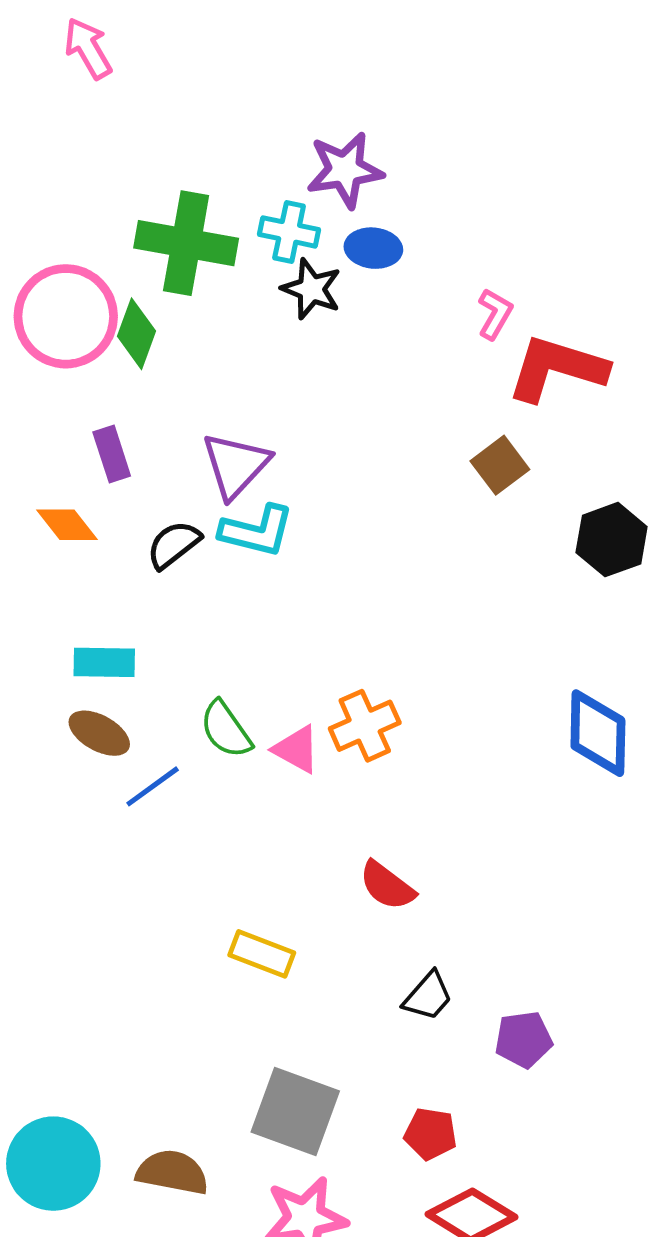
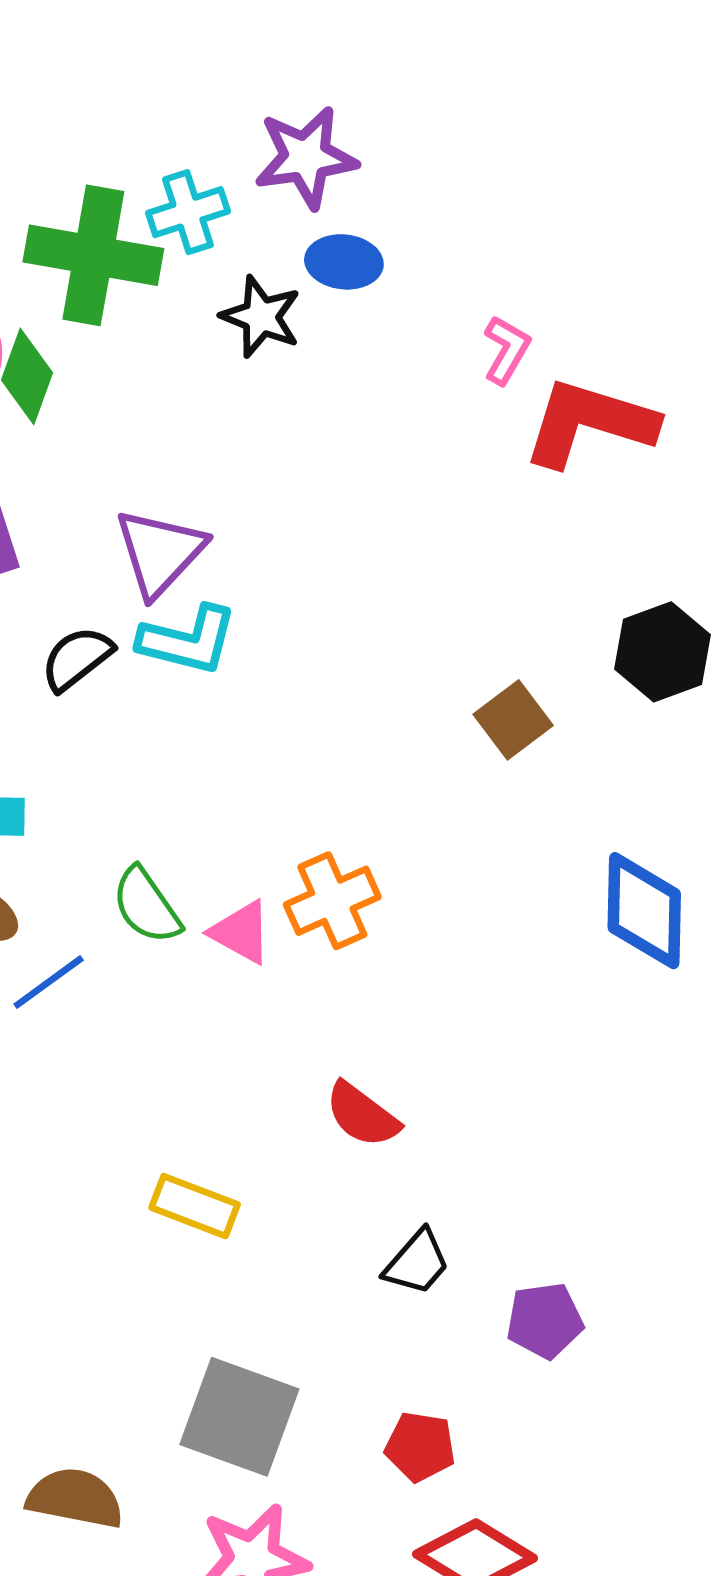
cyan cross: (289, 232) -> (188, 212), moved, turned -30
brown square: (500, 465) -> (513, 720), moved

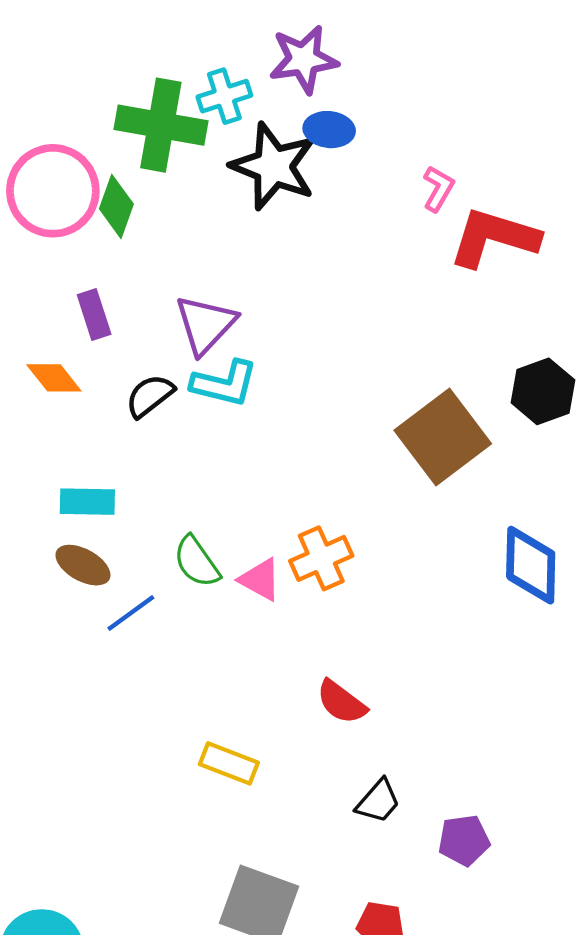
black star: (261, 317) -> (273, 166), size x1.6
brown square: (513, 720) -> (443, 437), size x1.8

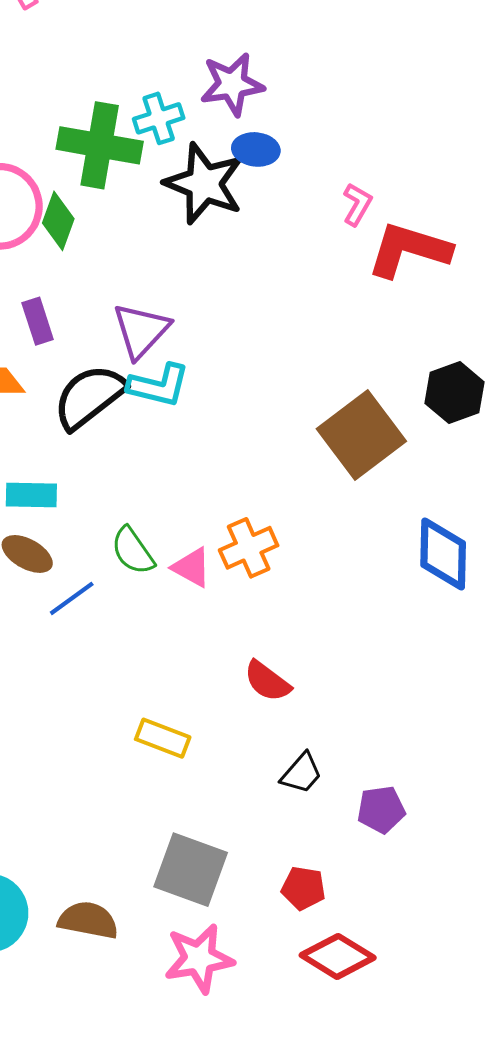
black semicircle: (150, 396) -> (89, 397), size x1.6

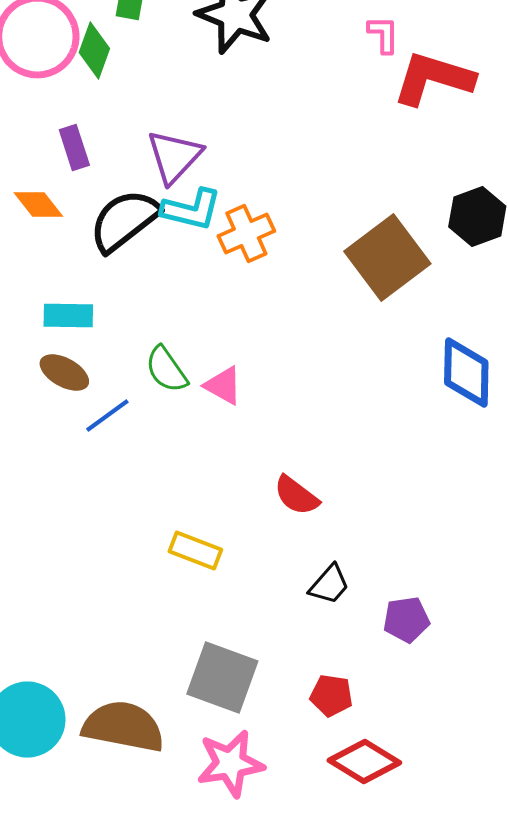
pink L-shape: (357, 204) -> (383, 34), turned -30
orange cross: (249, 548) -> (246, 234), moved
brown semicircle: (88, 920) -> (123, 726), size x1.4

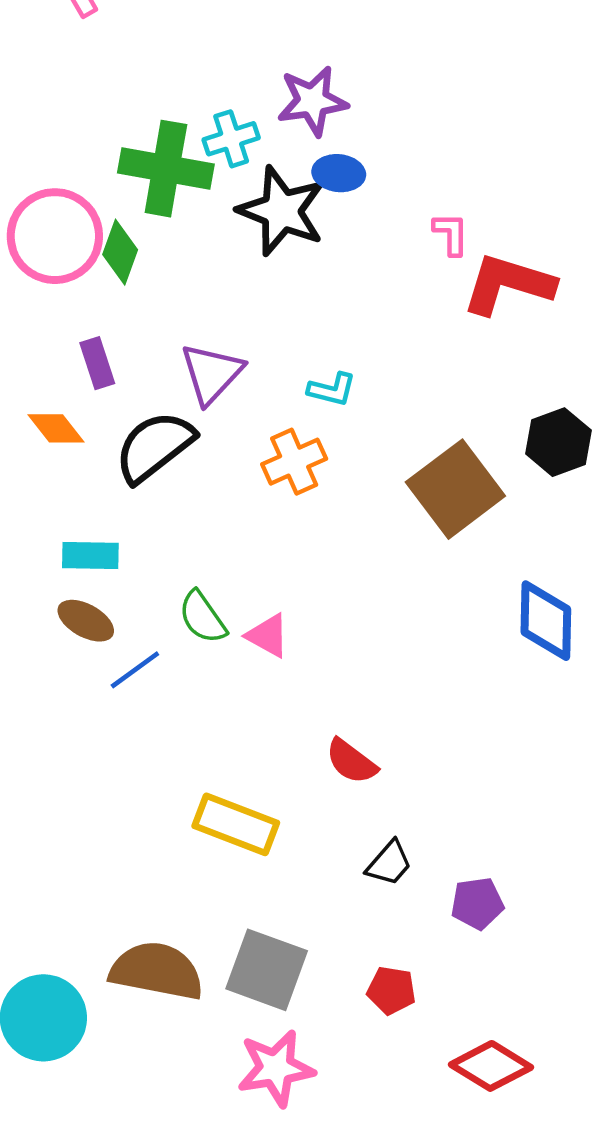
cyan L-shape: (191, 210) -> (332, 389), moved, size x0.7
yellow rectangle: (195, 550) -> (236, 824), size x1.4
brown semicircle: (123, 726) -> (157, 971), moved
red diamond: (364, 762) -> (491, 1066), moved

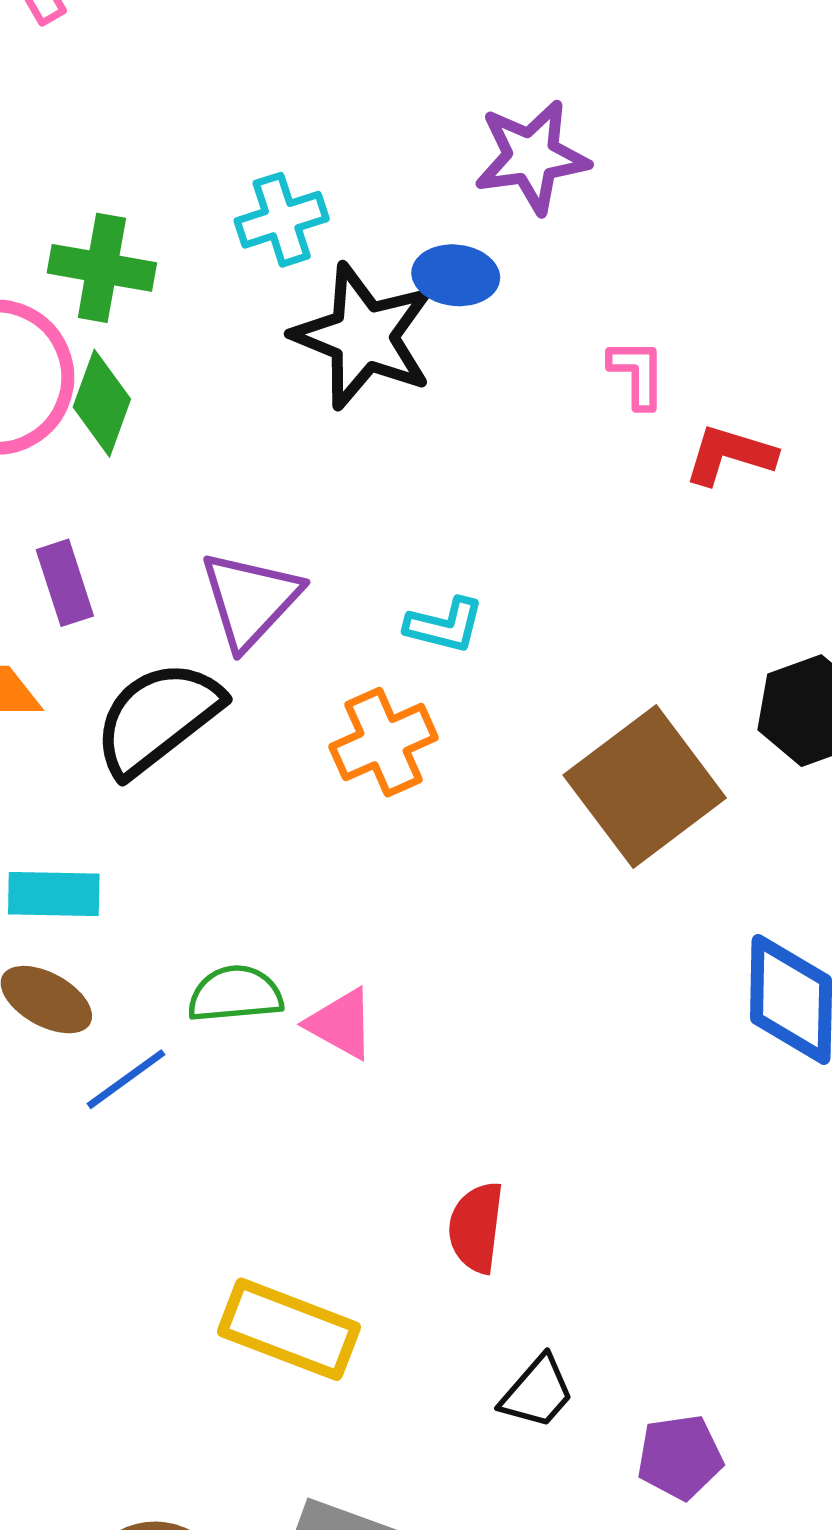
purple star: (312, 101) -> (532, 157), moved
green cross: (166, 169) -> (102, 268), moved, size x0.7
red L-shape: (508, 284) -> (730, 455), size x0.6
green semicircle: (203, 617) -> (235, 994), turned 120
red semicircle: (351, 761) -> (476, 1227), turned 60

